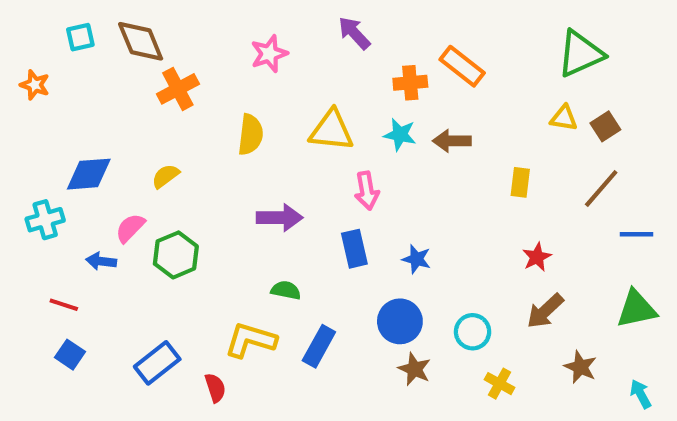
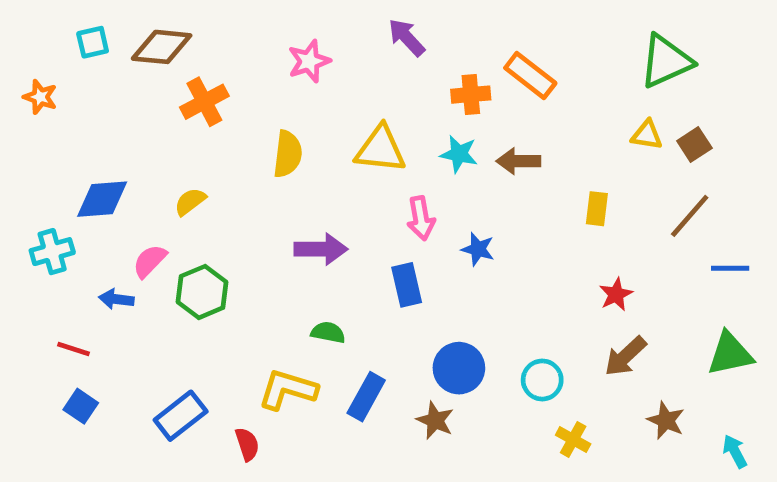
brown diamond: (141, 41) -> (162, 47), turned -62
blue star: (417, 259) -> (478, 249), moved
brown star: (414, 369) -> (435, 420), moved

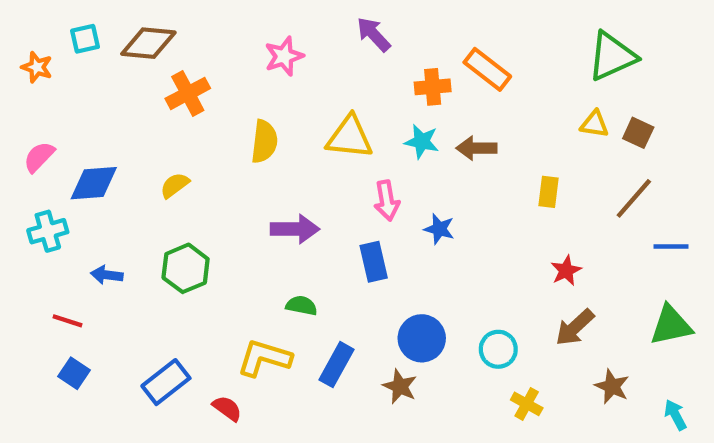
orange star: (40, 97) -> (37, 67), moved
brown square: (694, 144) -> (638, 133), turned -32
pink semicircle: (150, 261) -> (39, 157), moved
red semicircle: (247, 444) -> (227, 408), turned -36

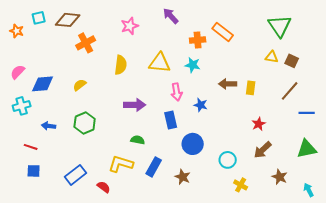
green triangle: (612, 56) -> (280, 26), turned -40
brown arrow: (476, 148) -> (228, 84), moved
blue circle: (422, 338) -> (193, 144), moved
blue square: (74, 373) -> (34, 171), turned -32

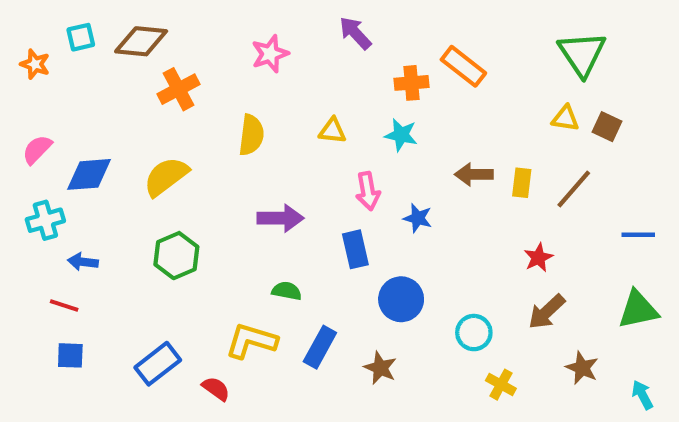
yellow triangle: (160, 63) -> (332, 131), size x0.6
yellow semicircle: (80, 85) -> (166, 177), size x1.6
brown line: (290, 91) -> (574, 189), moved
blue arrow: (49, 126) -> (83, 262), moved

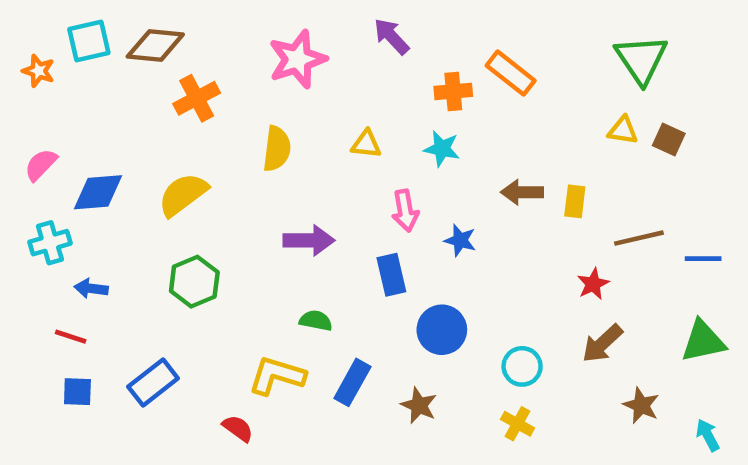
cyan square: (81, 37) -> (89, 41), size x1.4
pink star: (270, 54) -> (297, 59), size x1.4
brown line: (574, 189) -> (639, 238), moved, turned 36
blue rectangle: (158, 364) -> (153, 382), moved
yellow cross: (501, 385) -> (517, 424), moved

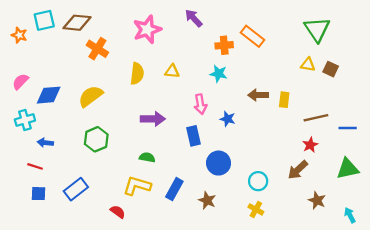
orange cross: (197, 98) -> (97, 49), turned -30
yellow triangle: (366, 144) -> (172, 71), moved
red star: (593, 284) -> (310, 145), moved
green semicircle: (316, 321) -> (147, 157), moved

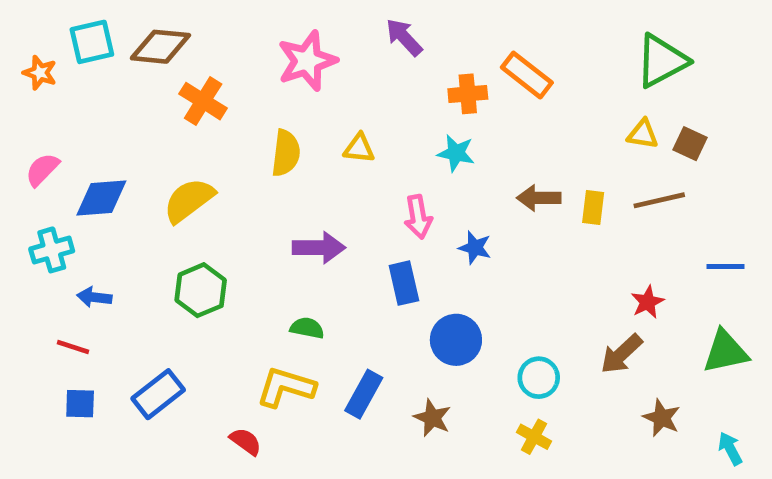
green triangle: (317, 29) -> (662, 61), turned 36
brown line: (316, 118) -> (659, 200), moved

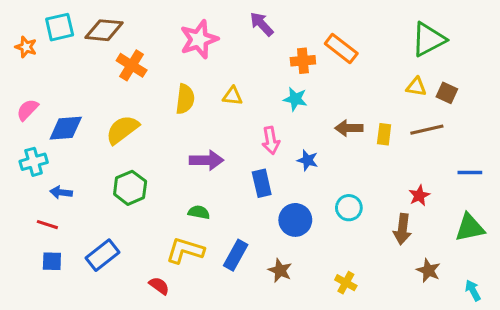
brown arrow: (621, 354) -> (402, 229), turned -40
cyan circle: (539, 378) -> (349, 208), moved

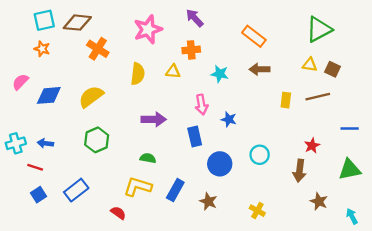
orange star: (26, 47) -> (42, 49), moved
orange cross: (303, 61) -> (191, 50), moved
brown arrow: (349, 128) -> (260, 69), moved
cyan cross: (34, 162) -> (16, 143), moved
blue square: (52, 261) -> (39, 195), turned -35

